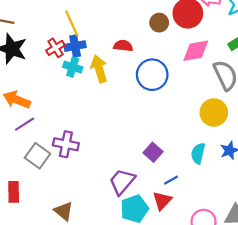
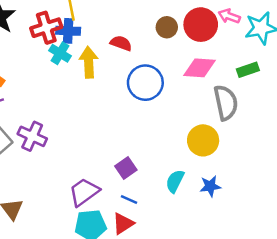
red cross: (56, 48) -> (46, 28), size x1.4
blue line: (171, 180) -> (129, 200), moved, turned 40

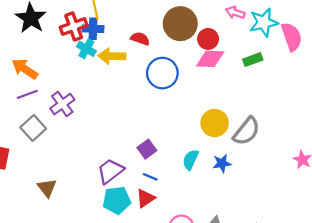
red circle: (201, 25) -> (208, 39), moved, size x0.7
brown circle: (167, 27) -> (180, 24), size x1.8
yellow arrow: (89, 62) -> (112, 56), turned -84
gray semicircle: (226, 103) -> (247, 131), moved, turned 52
purple cross: (32, 136) -> (62, 104), moved, turned 30

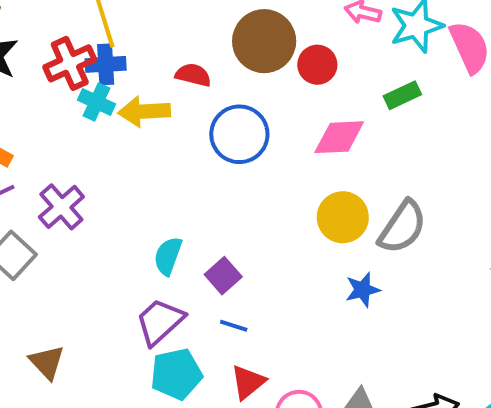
pink diamond: (210, 59) -> (339, 137), moved
cyan semicircle: (191, 160) -> (168, 256), moved
red triangle: (145, 198) -> (248, 382), moved

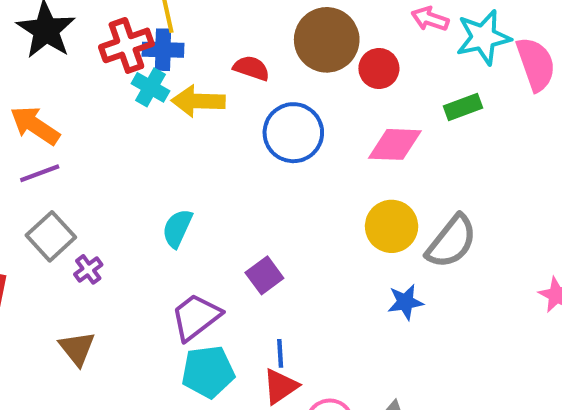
purple cross: (61, 207) -> (88, 269), moved, size x0.6
cyan semicircle: (168, 256) -> (177, 228), moved
blue line: (234, 326) -> (280, 353), moved, turned 64

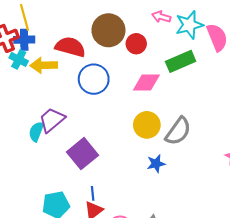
red semicircle: (251, 68) -> (70, 47), size x1.6
green rectangle: (463, 107) -> (181, 61), size x1.5
purple square: (264, 275) -> (82, 154), size x1.6
purple trapezoid: (196, 317) -> (52, 120), moved

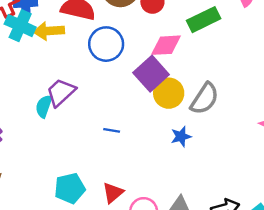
cyan cross: (19, 59) -> (20, 26), size x1.4
purple square: (82, 154) -> (151, 74), moved
blue line: (93, 193) -> (112, 130), moved, turned -72

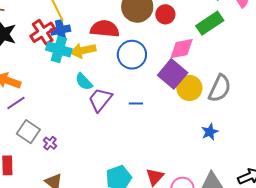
cyan semicircle: (44, 106) -> (84, 82), moved, turned -54
blue line: (112, 130) -> (136, 104), moved
blue star: (181, 137) -> (210, 132), moved

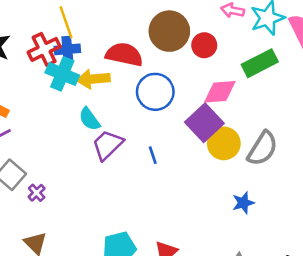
blue line: (136, 104) -> (153, 155), turned 64

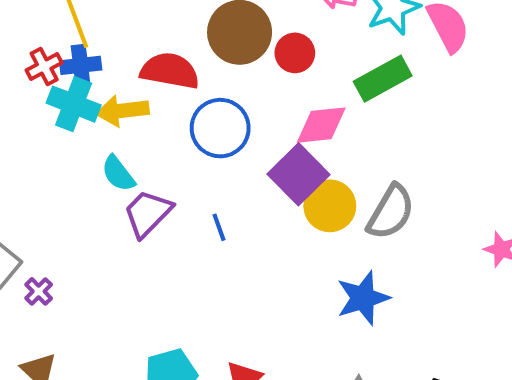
red cross: (44, 49) -> (44, 66), size x0.7
blue star: (243, 203) -> (363, 298), size x1.5

